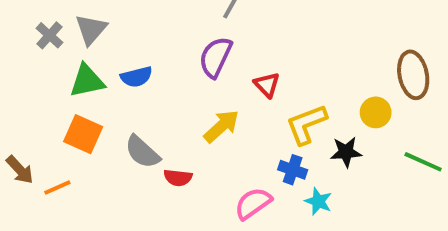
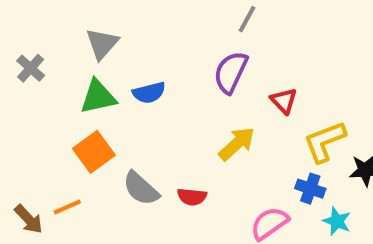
gray cross: (49, 35) -> (31, 68), moved
orange square: (83, 134) -> (94, 152), turned 30
gray semicircle: (142, 152) -> (141, 189), moved
brown arrow: (20, 170) -> (29, 219), moved

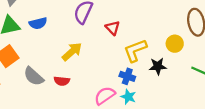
yellow arrow: (237, 144) -> (72, 52), moved
cyan star: (337, 221) -> (128, 97), moved

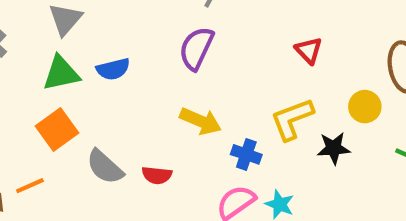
red triangle: (113, 28) -> (309, 50), moved
yellow arrow: (72, 52) -> (201, 121), moved, turned 65
blue cross: (127, 76) -> (246, 154), moved

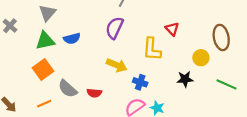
yellow L-shape: (292, 119) -> (152, 49), moved, turned -65
orange line: (30, 186) -> (44, 104), moved

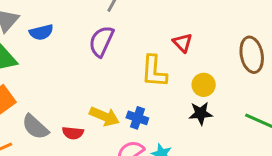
blue semicircle: (72, 39) -> (41, 32), moved
yellow circle: (201, 58) -> (204, 85), moved
yellow arrow: (117, 65) -> (104, 116), moved

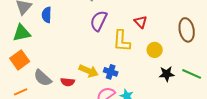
blue semicircle: (41, 32) -> (47, 15), turned 105
purple semicircle: (101, 41) -> (99, 21), moved
black star: (201, 113) -> (167, 74), moved

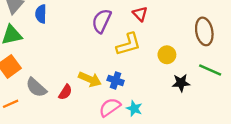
red triangle: (141, 22) -> (140, 14), moved
yellow L-shape: (122, 41) -> (128, 44), turned -110
green line: (192, 74) -> (210, 70), moved
red semicircle: (68, 82) -> (65, 92), turned -64

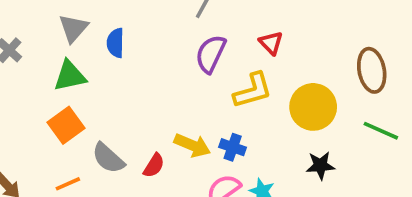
yellow circle: (167, 55) -> (313, 107), size x1.6
black star: (181, 83) -> (320, 165), moved

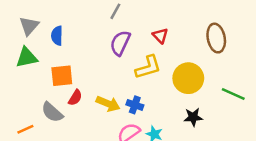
brown ellipse: (372, 70) -> (216, 38), moved
orange square: (66, 125) -> (62, 76), moved, turned 30
red semicircle: (154, 165) -> (75, 98), moved

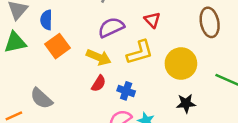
purple semicircle: (120, 43) -> (111, 27), turned 40
orange square: (62, 76) -> (58, 46), moved, turned -30
red semicircle: (75, 98) -> (99, 83), moved
yellow arrow: (108, 104) -> (99, 57), moved

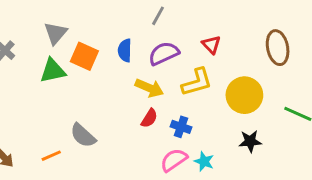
blue semicircle: (46, 20) -> (125, 50), moved
orange square: (58, 46) -> (84, 56), moved, turned -30

